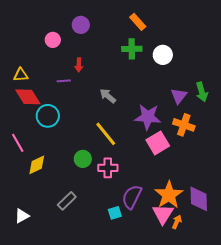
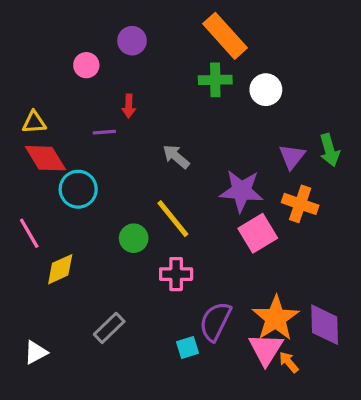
orange rectangle: (138, 22) -> (225, 36), size x1.6
green circle: (83, 159) -> (134, 238), moved
orange arrow: (177, 222) -> (289, 362), turned -64

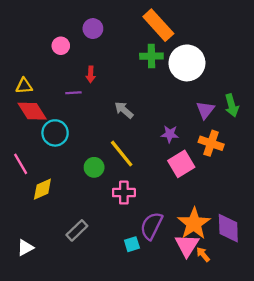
white circle: (266, 90) -> (187, 63), size x1.6
purple star: (241, 191) -> (170, 134), size x0.6

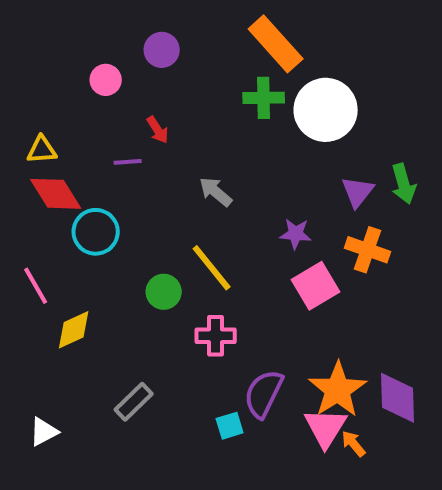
red arrow: (91, 74) -> (158, 130), turned -35

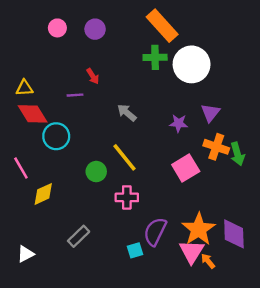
pink circle: (106, 80) -> (57, 28), moved
green arrow: (403, 184) -> (237, 154), moved
purple star: (296, 234) -> (179, 123), moved

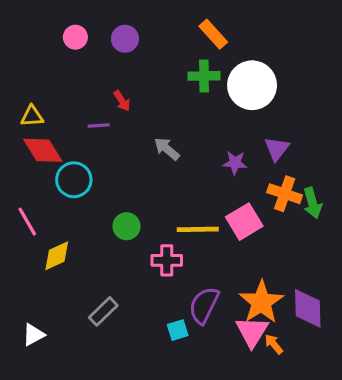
orange rectangle: (162, 26) -> (213, 34), size x0.7
yellow line: (124, 157) -> (198, 229), moved, turned -52

